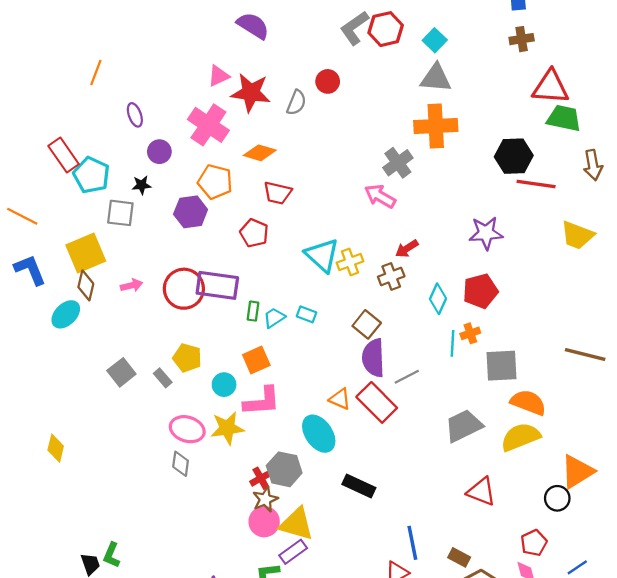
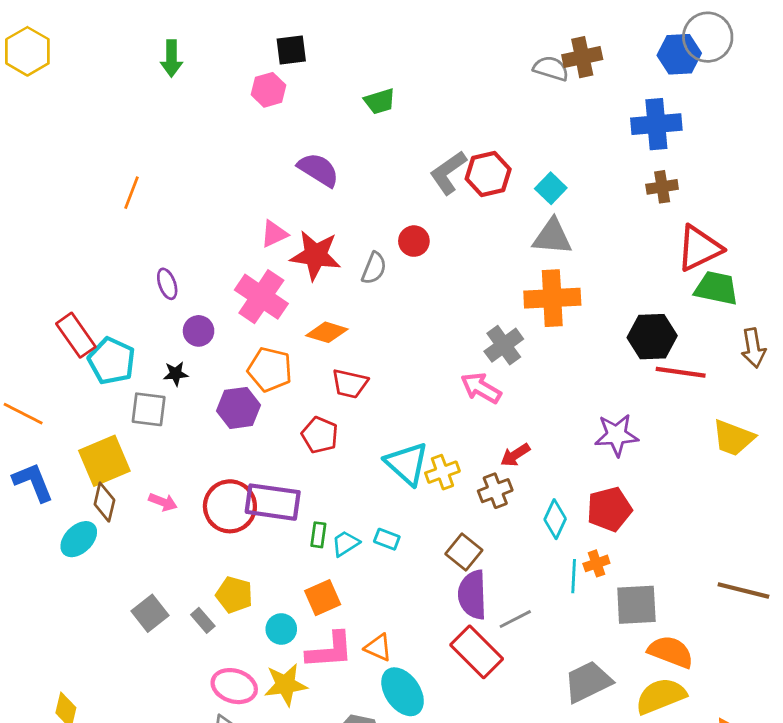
orange line: (96, 73) -> (132, 193), moved
red triangle: (551, 87) -> (699, 248), turned -30
pink arrow: (132, 285) -> (163, 502), turned 35
orange triangle: (340, 399) -> (378, 648), moved

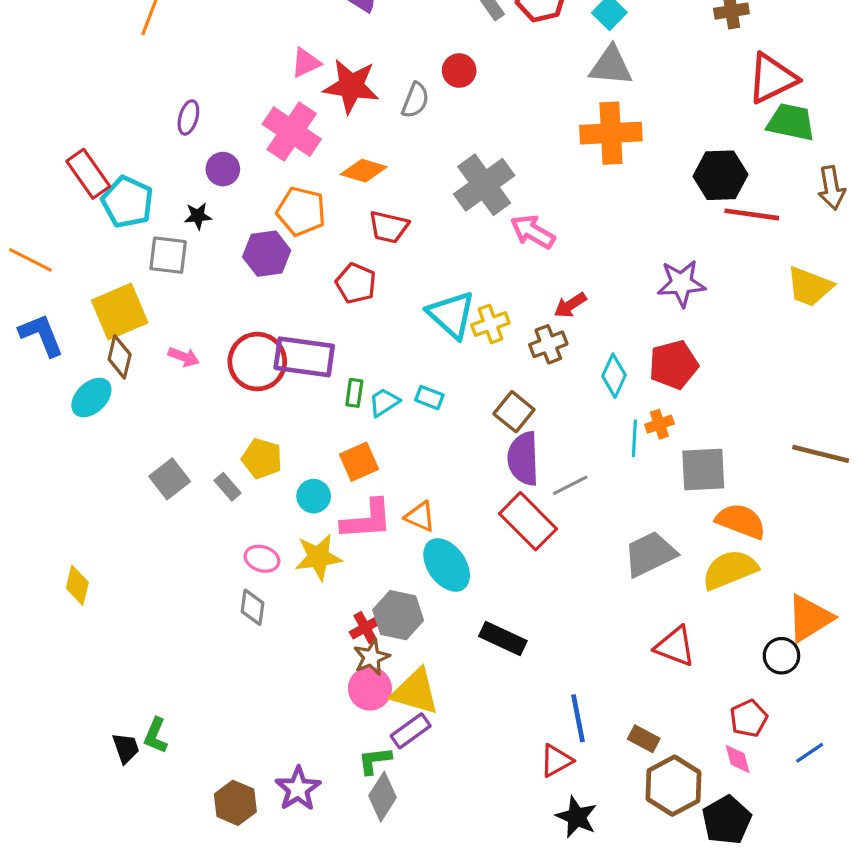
purple ellipse: (167, 284) -> (188, 117), turned 36
gray cross: (504, 345) -> (484, 185), moved, size x1.4
pink ellipse: (234, 686) -> (262, 559), size x0.7

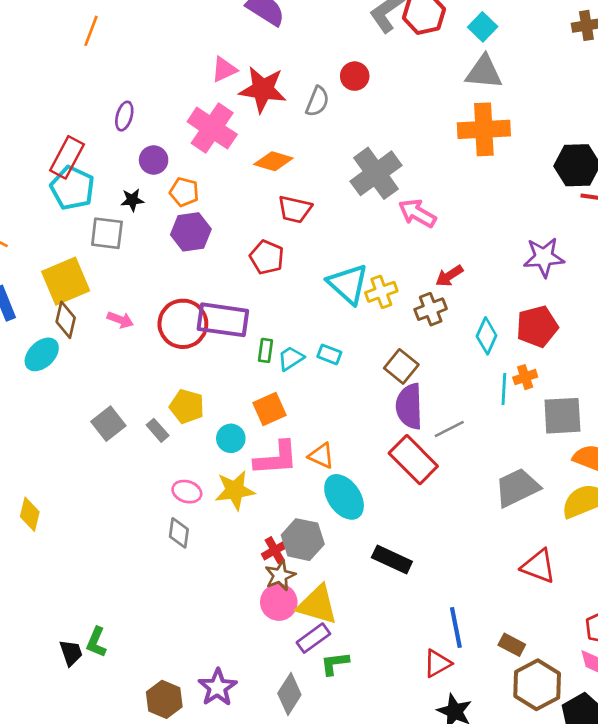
red rectangle: (88, 174) -> (67, 157), moved, turned 63
orange pentagon: (301, 211) -> (184, 192), moved, size x0.7
green L-shape: (375, 761) -> (335, 663), moved

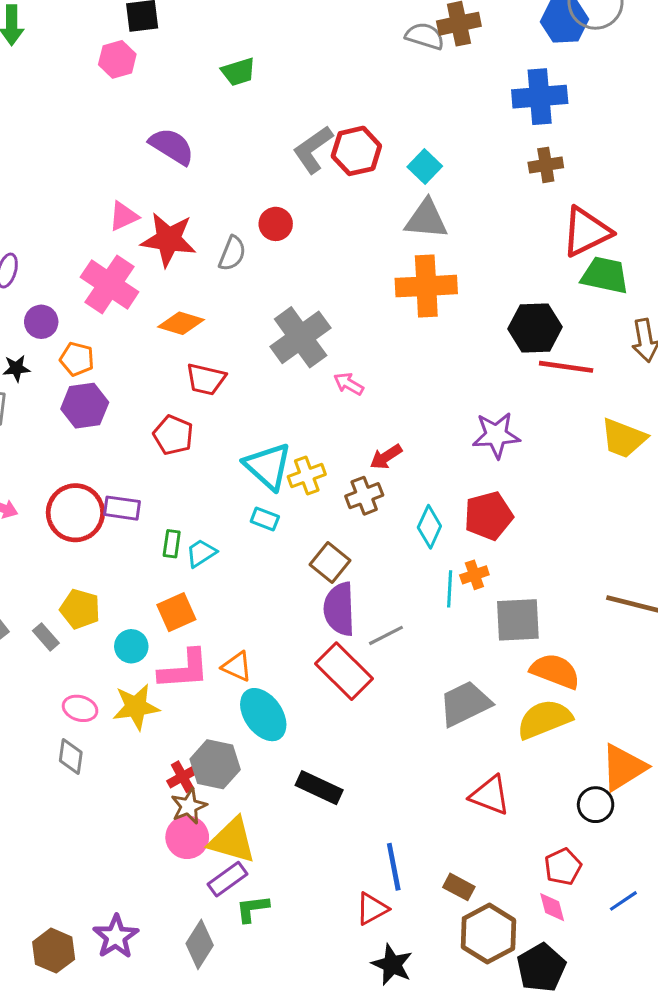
pink arrow: (417, 213) -> (349, 384), size x0.7
purple rectangle: (223, 320) -> (122, 508), size x0.6
cyan rectangle: (329, 354) -> (265, 519), moved

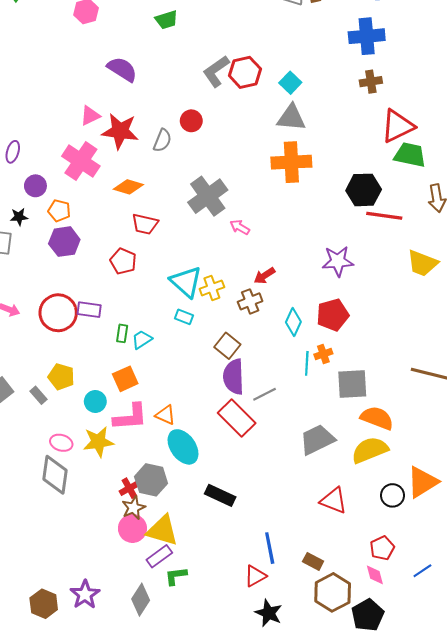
gray diamond: (71, 757) -> (55, 475), size x1.6
black circle: (596, 805) -> (392, 495), moved

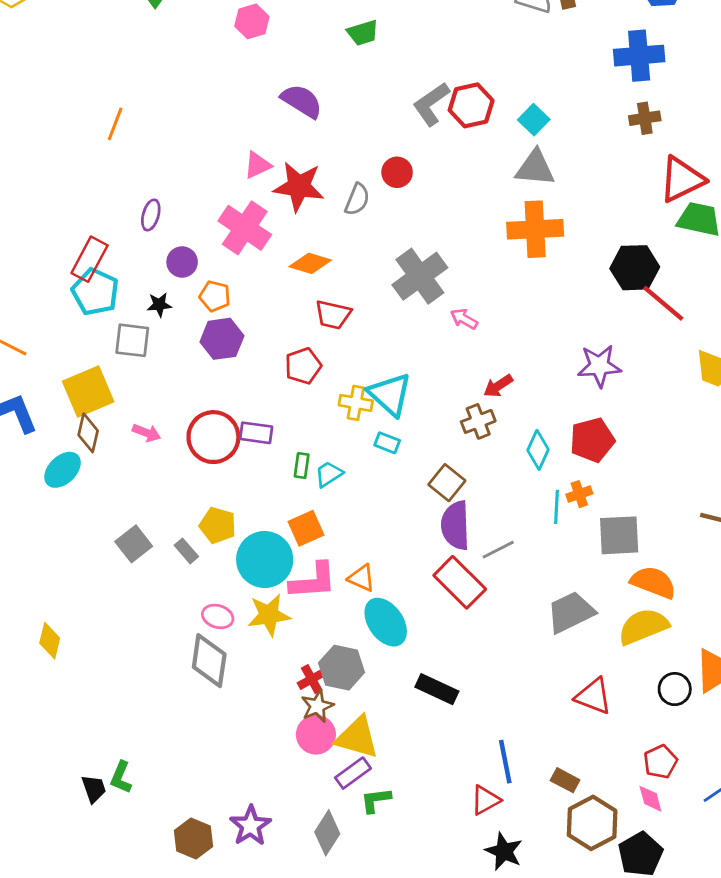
red line: (384, 216) -> (663, 303), turned 32
red pentagon: (123, 261) -> (303, 366), turned 30
yellow cross: (212, 288) -> (356, 403), moved, turned 30
cyan circle: (95, 401) -> (265, 560), size x1.8

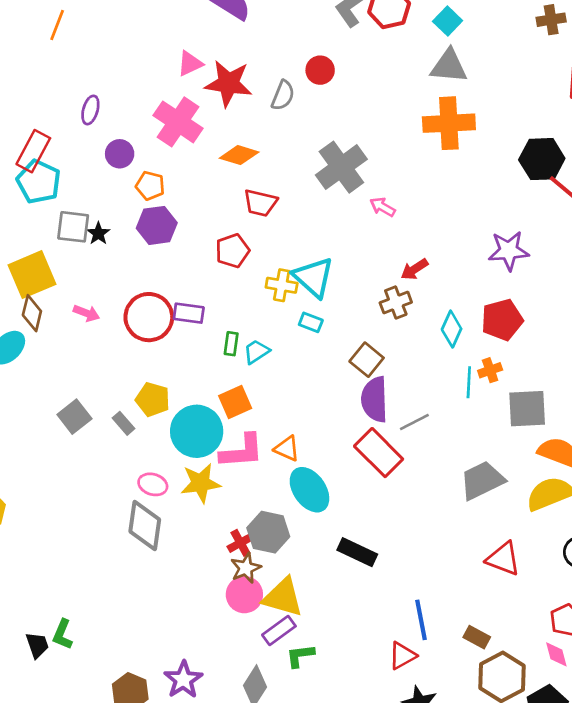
black star: (159, 305) -> (98, 233), moved, turned -30

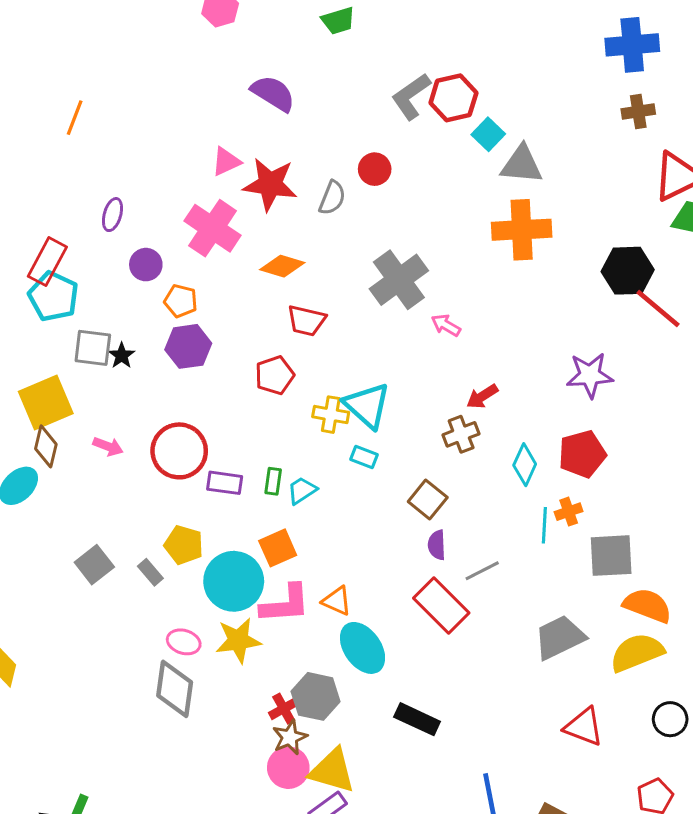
cyan square: (448, 21) -> (488, 134), moved
purple rectangle: (189, 313) -> (225, 483), moved
purple semicircle: (375, 399) -> (437, 545), size x0.6

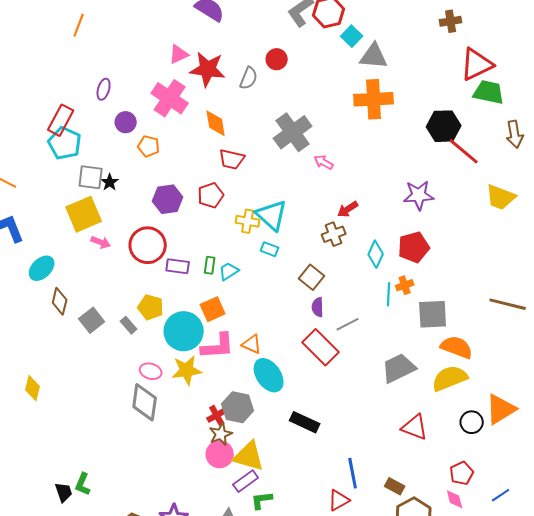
orange diamond: (282, 266) -> (216, 123), turned 64
purple hexagon: (188, 346) -> (168, 199), moved
yellow square: (46, 402) -> (84, 214), moved
brown diamond: (46, 446) -> (60, 301), moved

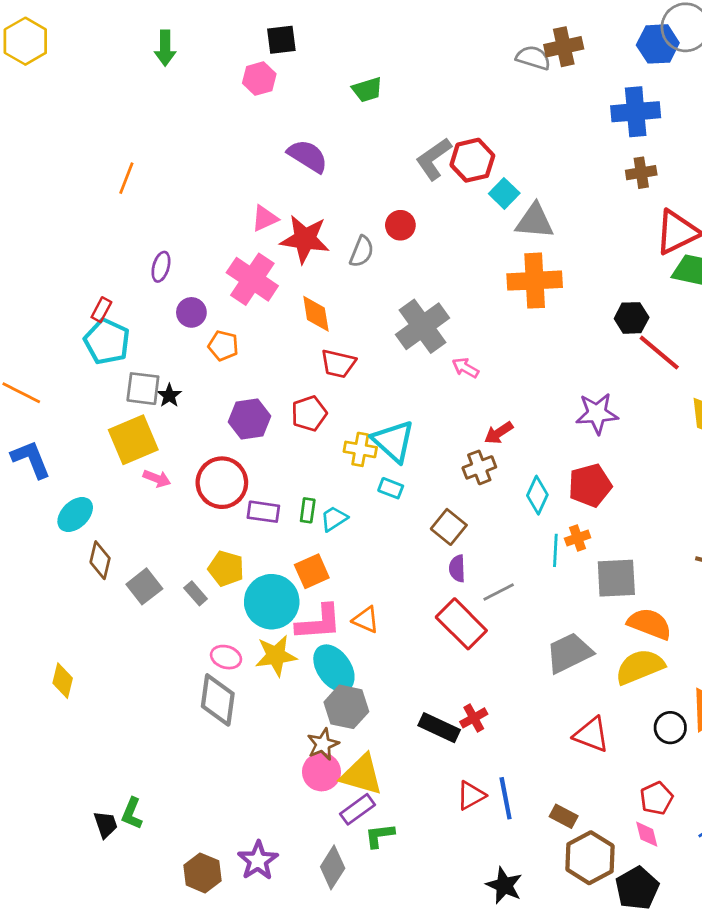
red rectangle: (61, 120) -> (101, 310), size x0.6
black hexagon: (444, 126) -> (632, 318), size x0.7
cyan ellipse: (269, 375) -> (334, 668), moved
red cross: (217, 415) -> (474, 718), moved
red triangle: (339, 500) -> (471, 795), moved

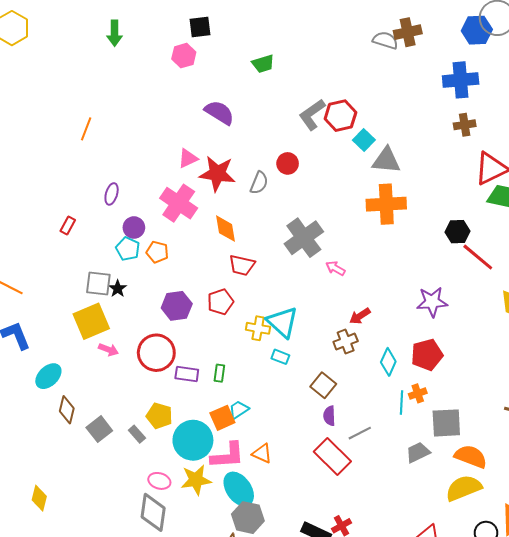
cyan pentagon: (107, 341) -> (128, 249), moved, size x0.7
cyan trapezoid: (334, 519) -> (239, 410), moved
gray trapezoid: (569, 653) -> (418, 452), moved, size x0.7

